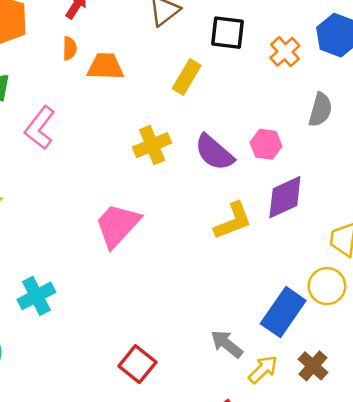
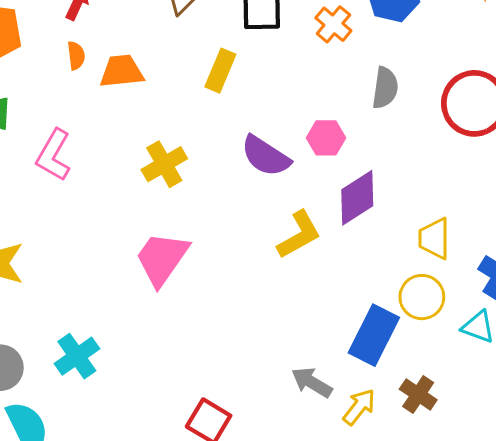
yellow cross: (152, 145) -> (164, 164), moved

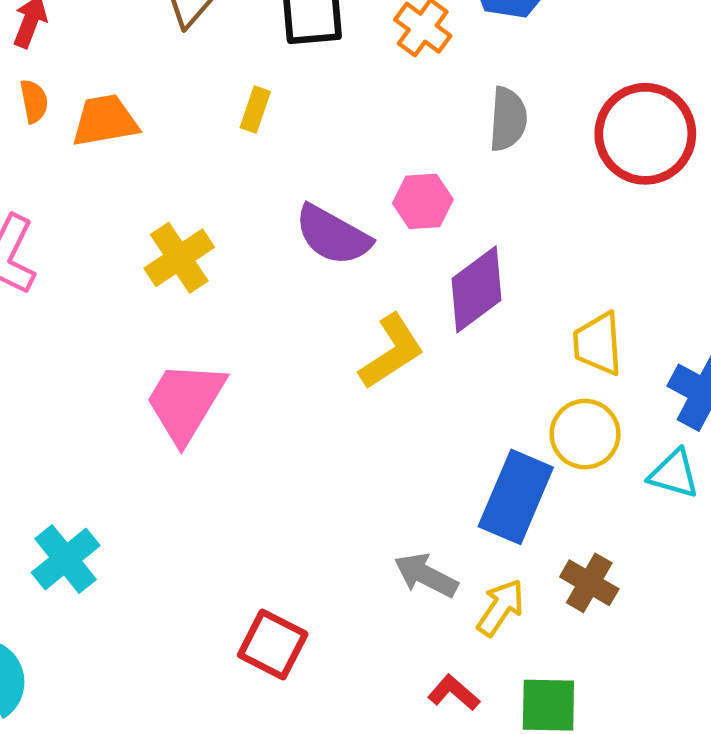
yellow rectangle: (220, 71) -> (255, 110), size x0.7

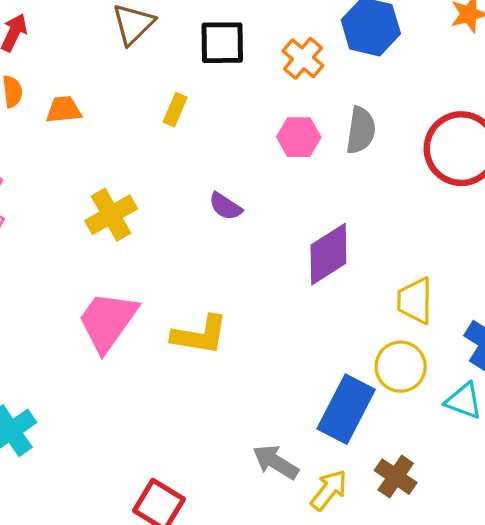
orange trapezoid: (105, 121) -> (64, 110), size x0.7
pink hexagon: (423, 201) -> (299, 137), moved
purple semicircle: (333, 235) -> (225, 206), size x0.6
yellow L-shape: (392, 352) -> (200, 335), moved, turned 38

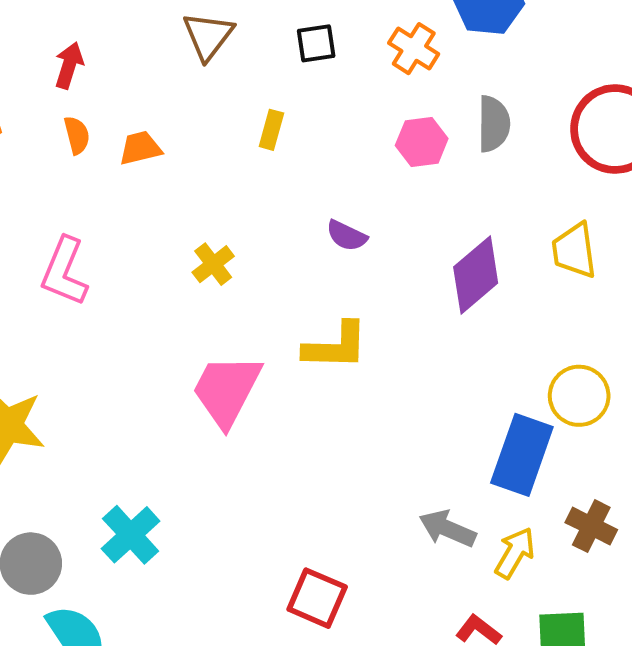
black square: (222, 43) -> (316, 43), size x0.7
yellow cross: (111, 215) -> (213, 264), size x0.7
yellow trapezoid: (415, 301) -> (574, 250), moved
yellow L-shape: (200, 335) -> (336, 346), moved

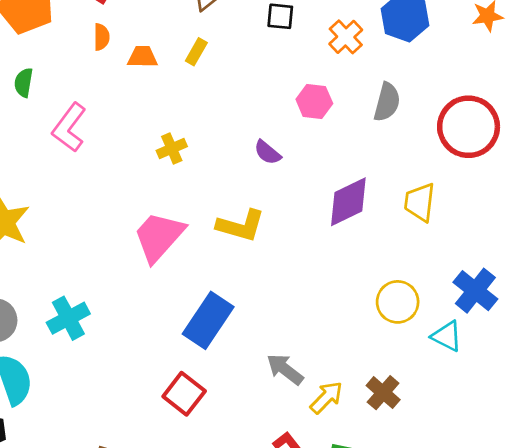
yellow rectangle: (271, 130) -> (196, 52), moved
pink hexagon: (422, 142) -> (314, 101), moved
blue rectangle: (522, 455) -> (208, 320), moved

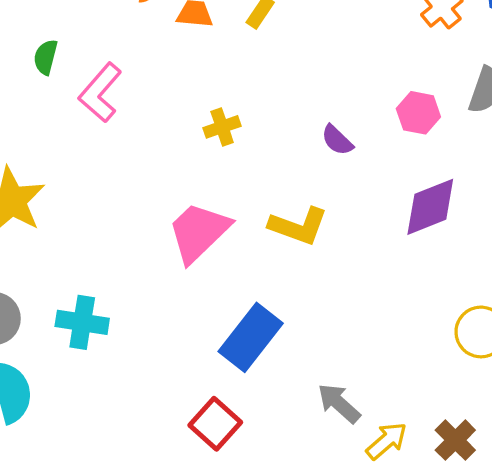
green semicircle: (24, 83) -> (46, 57), moved
pink hexagon: (314, 101) -> (418, 113), moved
cyan cross: (68, 318) -> (82, 322), turned 33

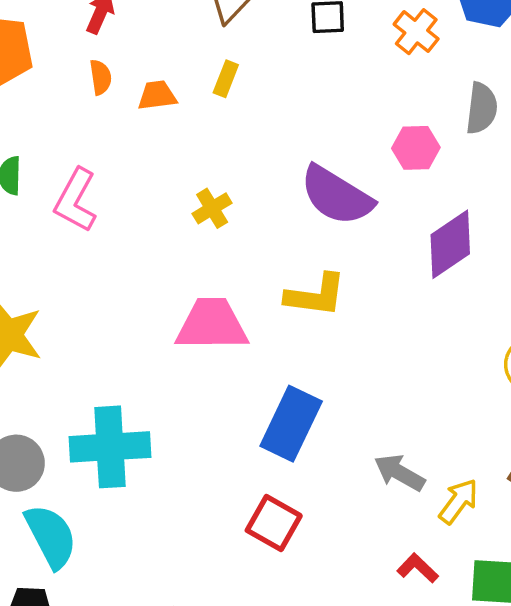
purple semicircle: (337, 140) -> (337, 196), size x2.0
pink trapezoid: (199, 232) -> (212, 325), turned 56
cyan cross: (82, 322) -> (110, 447), size x1.4

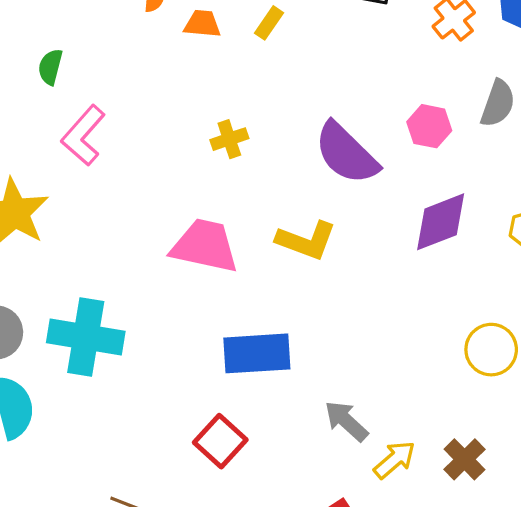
pink L-shape: (76, 200) -> (83, 135), moved
blue rectangle: (291, 424) -> (257, 353), turned 48

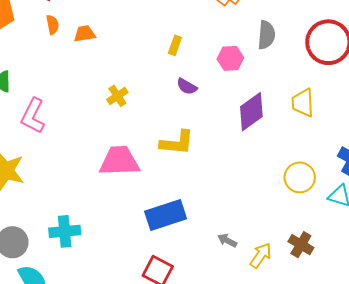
yellow rectangle: (269, 23) -> (175, 45), moved
purple semicircle: (346, 153) -> (187, 86), size x0.5
cyan cross: (86, 337) -> (65, 231), size x0.7
gray arrow: (346, 421) -> (227, 240), size x0.7

